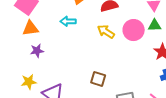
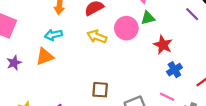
orange triangle: (30, 28) -> (45, 56), moved
purple star: (37, 51) -> (14, 63), moved

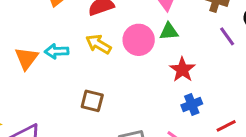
cyan arrow: (53, 35) -> (57, 51), moved
orange triangle: (45, 56) -> (26, 58), turned -42
brown square: (100, 90) -> (92, 101), moved

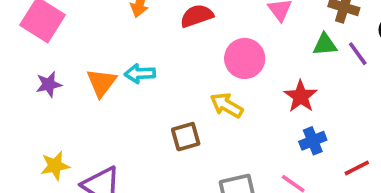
green triangle: (169, 31) -> (325, 45), moved
yellow arrow: (98, 44) -> (227, 105), moved
brown square: (92, 101) -> (186, 137), turned -30

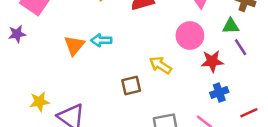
purple line: (358, 54) -> (241, 47), moved
pink circle: (245, 58) -> (190, 35), moved
purple star: (49, 84) -> (17, 34), moved
red star: (301, 96) -> (212, 61), turned 30

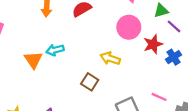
brown square: (131, 86) -> (90, 82), turned -30
blue cross: (219, 92) -> (173, 57), moved

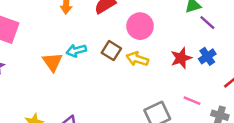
pink circle: (129, 27) -> (140, 26), moved
red star: (153, 44) -> (181, 58), moved
brown square: (90, 82) -> (111, 51), moved

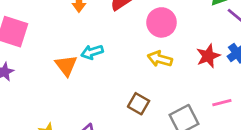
brown square: (111, 51) -> (139, 104), moved
pink line: (192, 101) -> (222, 103), turned -35

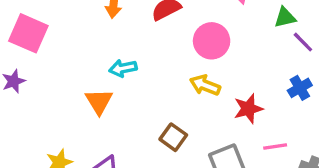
red star: (208, 56) -> (248, 109), moved
orange triangle: (66, 66) -> (99, 101), moved

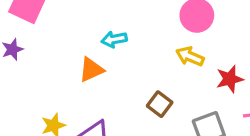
orange triangle: (99, 101) -> (91, 70), turned 36

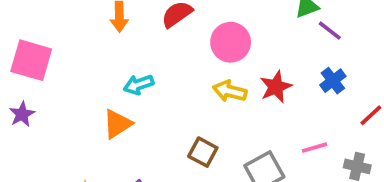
red star: (230, 79) -> (276, 87), moved

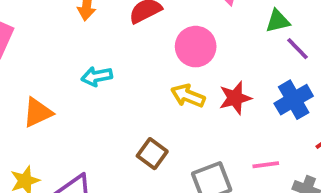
blue cross: (333, 81) -> (294, 100), size x1.4
orange triangle: (117, 124) -> (38, 112), moved

